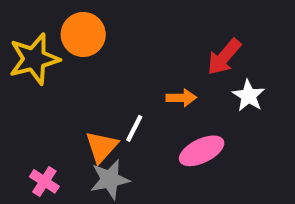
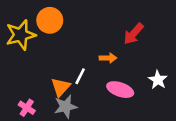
white star: (249, 96) -> (158, 80), moved
pink ellipse: (202, 151) -> (120, 90), turned 45

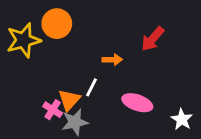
orange arrow: (108, 58) -> (112, 60), moved
white star: (158, 80) -> (182, 119), moved
pink cross: (27, 108) -> (53, 110), moved

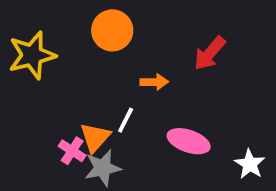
orange circle: (57, 24) -> (112, 30), moved

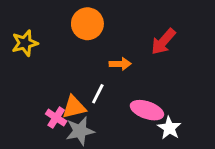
yellow star: (32, 55) -> (25, 43), size x0.7
orange triangle: (95, 137) -> (74, 107), turned 35
white star: (250, 164) -> (169, 128), moved

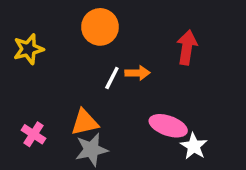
red arrow: (163, 42) -> (187, 47), turned 148
white line: (98, 94) -> (112, 78), moved
pink cross: (56, 118) -> (34, 134), moved

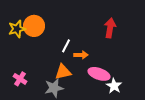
orange circle: (100, 27) -> (34, 26), moved
orange arrow: (137, 73) -> (81, 55), moved
orange triangle: (85, 122) -> (63, 72), moved

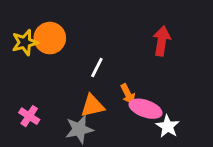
orange arrow: (81, 55) -> (128, 94), moved, turned 64

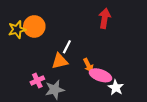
red arrow: (162, 41) -> (105, 18), moved
orange triangle: (93, 106) -> (60, 61), moved
pink cross: (29, 116) -> (37, 80), moved, turned 32

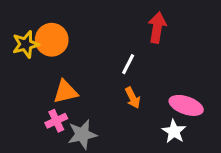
white line: (67, 47) -> (128, 64), moved
orange triangle: (60, 61) -> (65, 92), moved
pink ellipse: (100, 75) -> (186, 105), moved

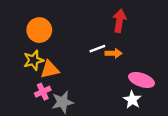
yellow star: (26, 44) -> (33, 60), moved
white line: (128, 64) -> (97, 49), turned 42
orange arrow: (133, 98) -> (114, 53), moved, turned -63

